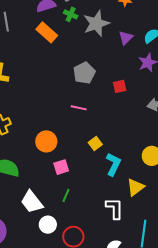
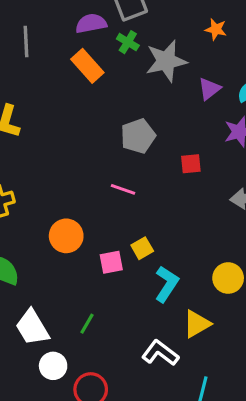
pink square: (61, 167) -> (111, 262), moved
white L-shape: (115, 208) -> (160, 353), turned -60

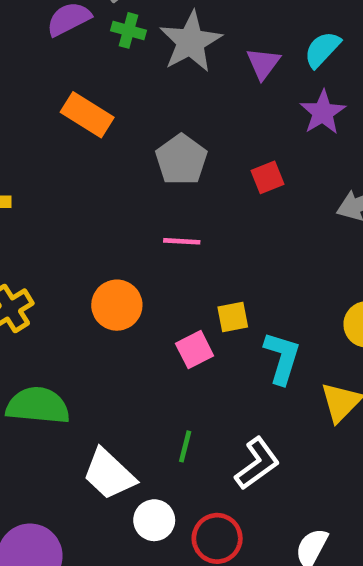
orange rectangle: (87, 66) -> (87, 115), moved
orange circle: (66, 236) -> (117, 305), moved
yellow square: (142, 248) -> (233, 317), turned 35
white L-shape: (160, 353) -> (257, 464), moved, turned 123

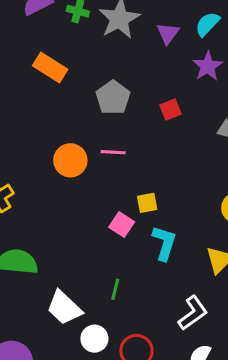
orange circle: (117, 305) -> (70, 160), moved
pink square: (195, 350) -> (122, 225), turned -30
cyan L-shape: (282, 358) -> (164, 243), moved
white L-shape: (257, 464) -> (193, 313), moved

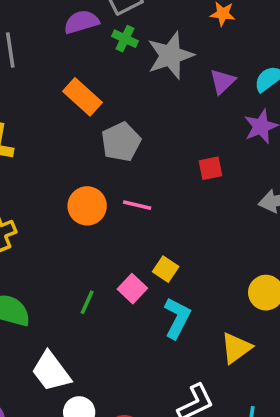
gray pentagon: (113, 98) -> (121, 142), moved
yellow square: (147, 203) -> (166, 269), turned 35
green line: (115, 289) -> (87, 302), moved

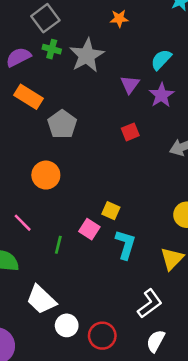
purple semicircle: (81, 22) -> (18, 57), moved
purple triangle: (222, 82) -> (130, 84), moved
pink line: (137, 205) -> (23, 223), moved, turned 42

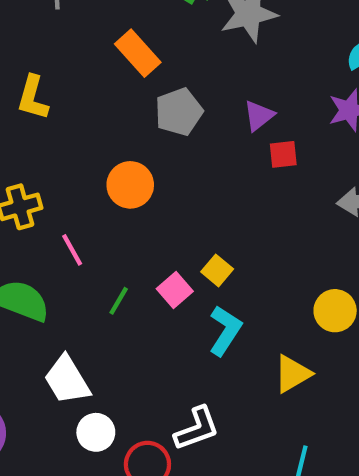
purple triangle: (130, 84) -> (259, 116), moved
white L-shape: (150, 304) -> (197, 429), moved

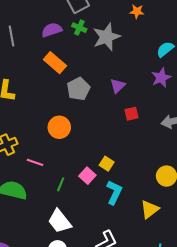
red square: (283, 154) -> (132, 114), moved
pink line: (72, 250) -> (35, 162), turned -35
white trapezoid: (67, 380) -> (59, 221), moved

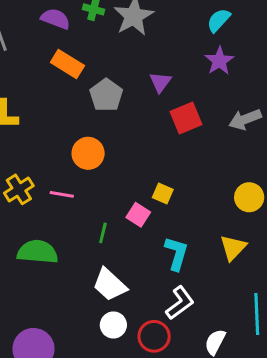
purple semicircle: (52, 30) -> (56, 19), turned 48
red square: (132, 114) -> (186, 118), size x1.5
pink line: (35, 162) -> (62, 194), moved
cyan L-shape: (114, 192) -> (176, 253), moved

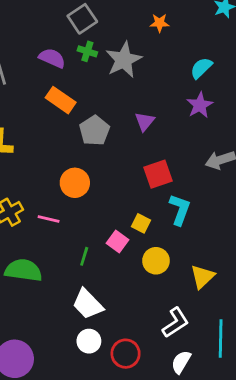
red square: (186, 118) -> (158, 174), moved
yellow circle: (249, 197) -> (156, 261), moved
cyan L-shape: (176, 253) -> (180, 210), moved
white L-shape: (180, 303) -> (176, 323), moved

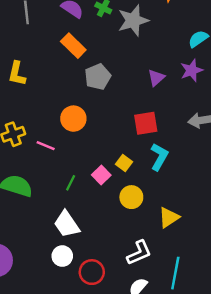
purple triangle: (145, 121) -> (156, 78), moved

